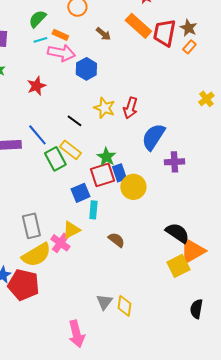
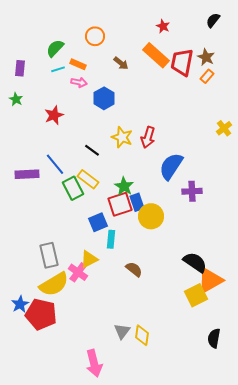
pink arrow: (61, 53) -> (79, 82), size x0.6

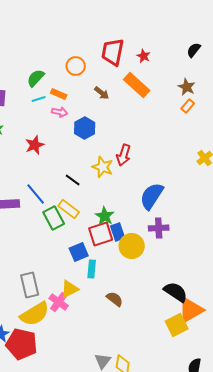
red trapezoid: (182, 62) -> (113, 52), moved
red arrow: (148, 137) -> (124, 155), moved
purple cross: (192, 191) -> (159, 228), moved

